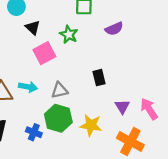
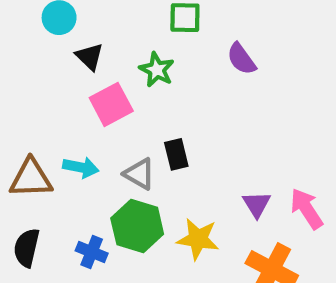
purple semicircle: (114, 29) -> (241, 59), turned 78
black rectangle: (99, 78) -> (176, 154), moved
gray triangle: (59, 90) -> (139, 174), turned 42

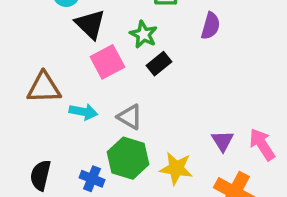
black triangle: (89, 57) -> (90, 24), size x1.4
purple semicircle: (241, 59) -> (211, 26), turned -128
black rectangle: (176, 154) -> (159, 64), moved, turned 65
brown triangle: (31, 178) -> (44, 88), moved

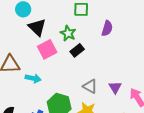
gray triangle: (130, 117) -> (90, 86), moved
purple triangle: (223, 141) -> (115, 87), moved

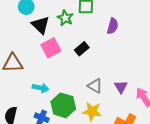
green star: (68, 33) -> (65, 18), moved
cyan arrow: (33, 78) -> (41, 88), moved

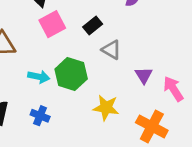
gray triangle: (95, 86) -> (111, 50), moved
green hexagon: (63, 105) -> (71, 74), moved

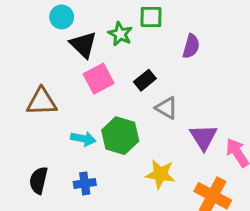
purple triangle: (144, 75) -> (203, 137), size x1.4
blue cross: (40, 116) -> (85, 183), turned -30

